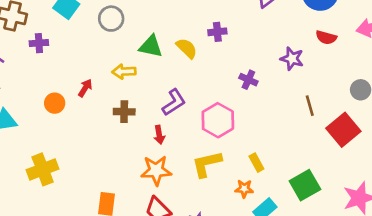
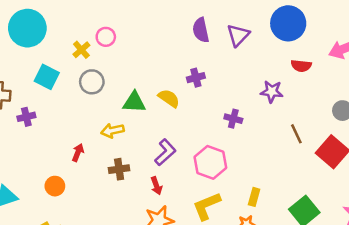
orange circle: (55, 103) -> (55, 186), moved
yellow rectangle: (256, 163) -> (254, 197), turned 54

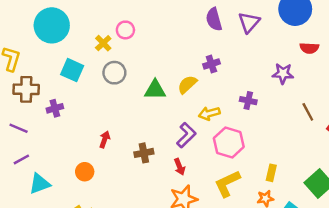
yellow semicircle: (169, 98) -> (187, 85), turned -75
yellow arrow: (113, 131) -> (209, 113), moved

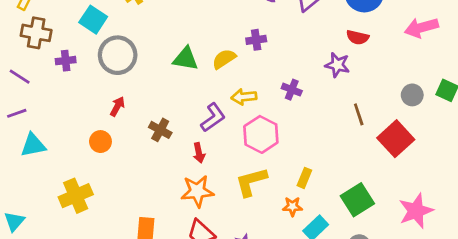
red semicircle: (309, 48) -> (358, 37), moved
gray circle: (114, 73) -> (118, 55), moved, size x1.4
brown cross: (144, 153) -> (160, 130), turned 30
orange circle: (85, 172) -> (100, 142), moved

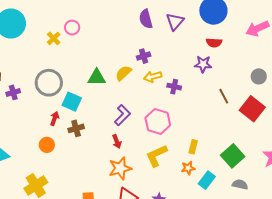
cyan square: (93, 20) -> (72, 102), moved
yellow arrow: (244, 97) -> (153, 77), moved
brown cross: (160, 130) -> (76, 128), moved, turned -35

